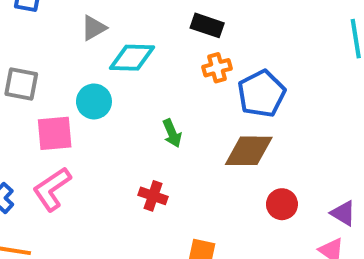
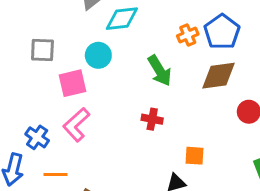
orange cross: (217, 68) -> (188, 35), moved
green arrow: (172, 133) -> (160, 71), size x1.5

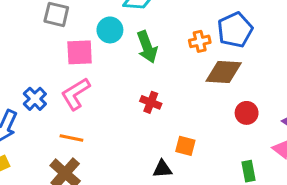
orange cross: (188, 35) -> (200, 41), moved
green arrow: (160, 71) -> (147, 47), moved
orange line: (55, 175) -> (71, 138), moved

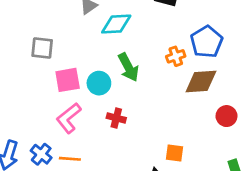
cyan circle: (110, 30) -> (99, 83), moved
blue cross: (35, 99) -> (41, 154), moved
red cross: (151, 102) -> (116, 118), moved

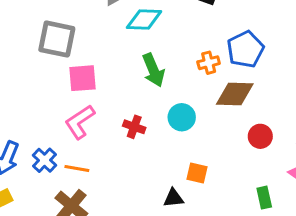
gray square: (42, 48) -> (57, 39), size x1.4
cyan circle: (99, 83) -> (182, 117), moved

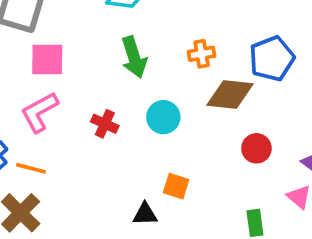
blue pentagon: (245, 49) -> (272, 59), moved

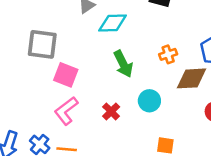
pink square: (47, 60) -> (66, 75), turned 30
red cross: (105, 124) -> (111, 112), turned 30

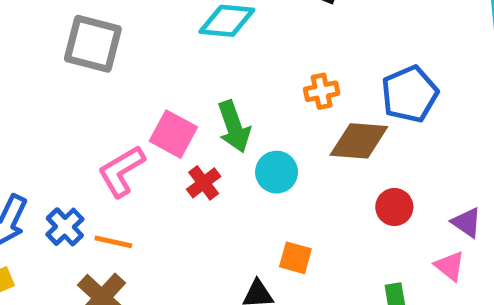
green arrow: (123, 64) -> (234, 127), moved
pink square: (66, 75) -> (173, 134), moved

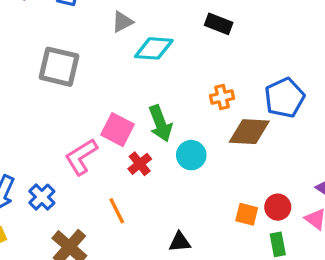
red circle: (394, 207) -> (278, 207), moved
orange line: (113, 242) -> (117, 211), moved, turned 52
orange square: (295, 258) -> (247, 214), moved

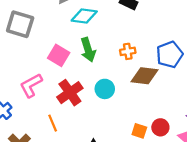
green arrow: (160, 123) -> (88, 50), moved
pink square: (117, 130) -> (59, 55), moved
red cross: (140, 164) -> (70, 93), size x1.6

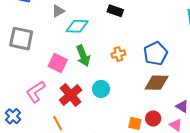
brown diamond: (145, 76) -> (157, 83), moved

